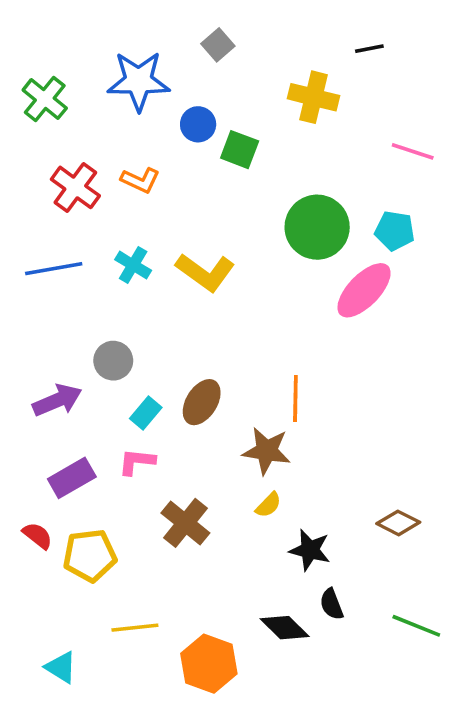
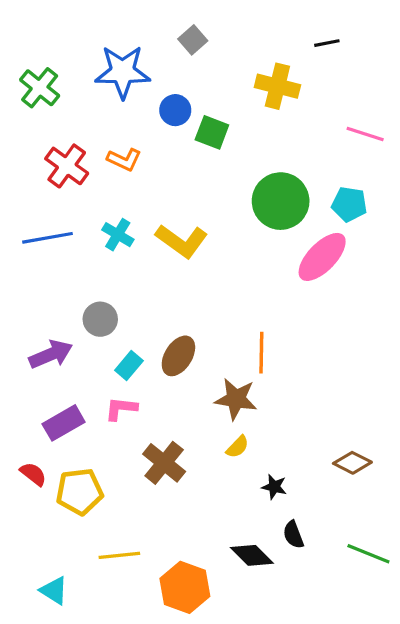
black star: (310, 550) -> (274, 487), size x0.7

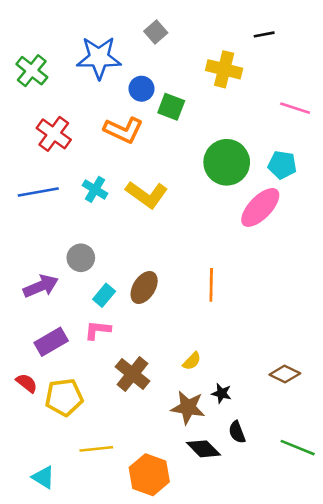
orange L-shape: (124, 160) -> (123, 130), moved, size x1.4
brown star: (236, 399) -> (188, 408), moved

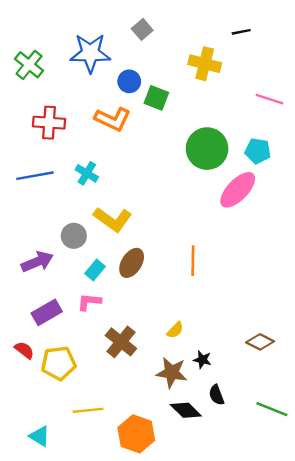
red cross: (54, 134) -> (49, 123), turned -32
yellow L-shape: (147, 195) -> (113, 219), moved

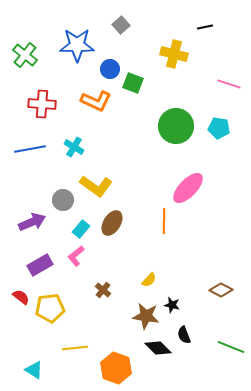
pink ellipse: (238, 190) -> (188, 188), moved
pink L-shape: (89, 302) -> (76, 256), turned -45
brown cross: (121, 342) -> (103, 290), size x0.6

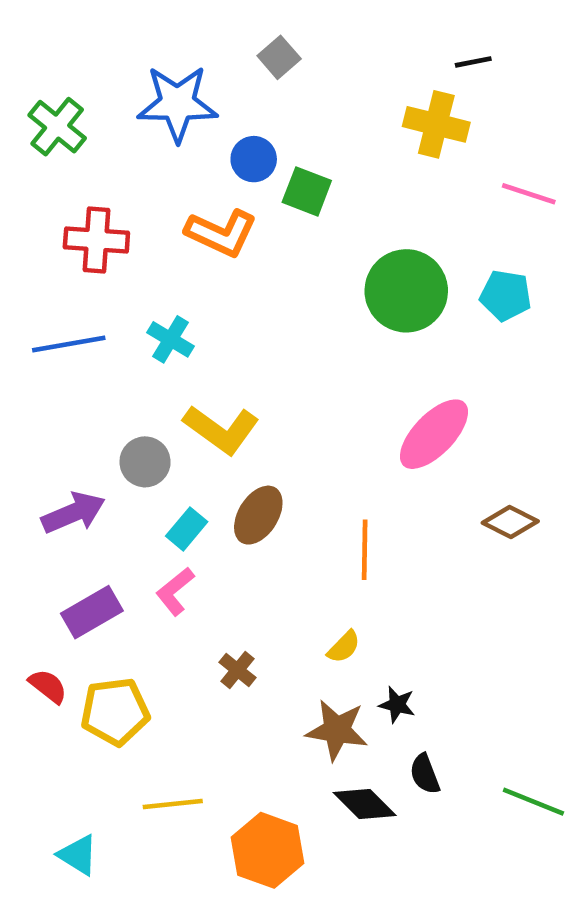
yellow cross: (174, 54) -> (436, 124), moved
orange line: (164, 221) -> (365, 550), moved
brown diamond: (221, 290) -> (510, 522), moved

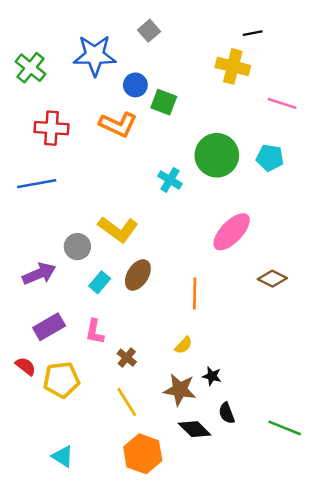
cyan cross: (170, 339) -> (170, 180), moved
pink L-shape: (175, 591) -> (95, 332), moved, turned -40
yellow line: (173, 804) -> (127, 402), moved, turned 64
cyan triangle: (78, 855) -> (63, 456), moved

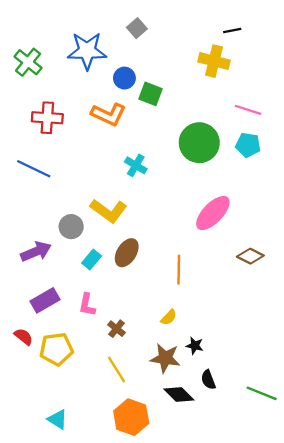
pink line: (282, 103) -> (248, 110), moved
cyan cross: (170, 180) -> (136, 165), moved
blue line: (37, 184) -> (34, 169), turned 36

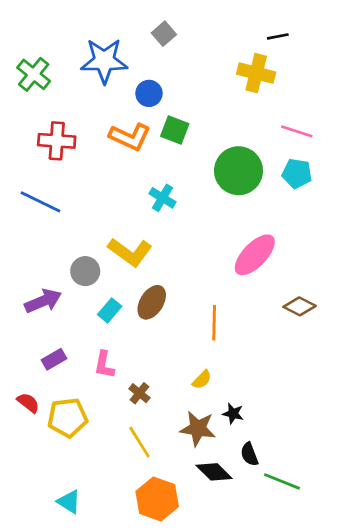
green square: (151, 94) -> (175, 130), moved
purple rectangle: (45, 300) -> (54, 359), size x0.7
green line: (262, 393) -> (282, 481), moved

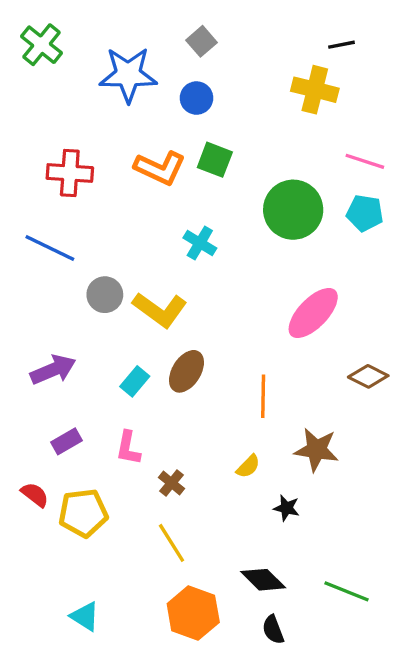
green cross: (34, 74) -> (42, 45), moved
blue circle: (149, 93) -> (197, 98), moved
gray circle: (85, 271) -> (105, 295), moved
brown star: (198, 428) -> (316, 450), moved
black semicircle: (249, 454) -> (273, 630), moved

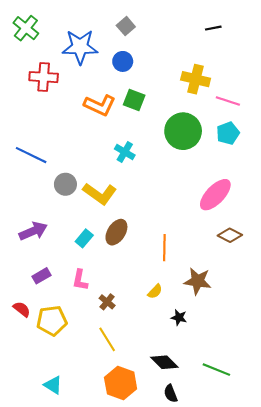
yellow cross: (315, 90) -> (196, 79), moved
red cross: (70, 173) -> (44, 77), moved
cyan pentagon: (365, 213) -> (228, 133), turned -30
pink ellipse: (313, 313) -> (215, 195), moved

